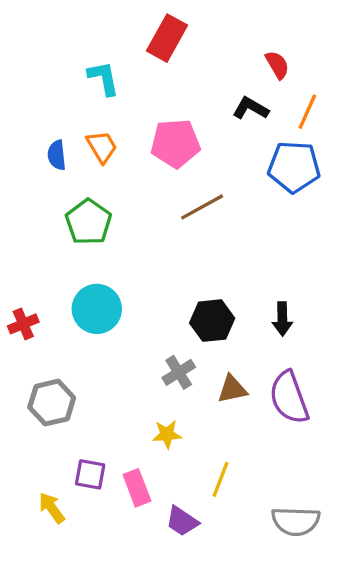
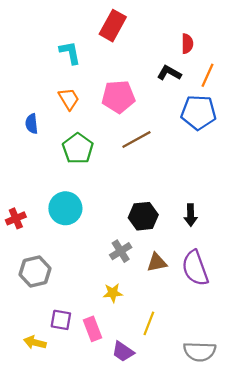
red semicircle: (277, 65) -> (187, 44), turned 30
blue semicircle: (57, 155) -> (32, 124), moved
green pentagon: (88, 222) -> (78, 149), moved
yellow arrow: (52, 508) -> (35, 342), turned -40

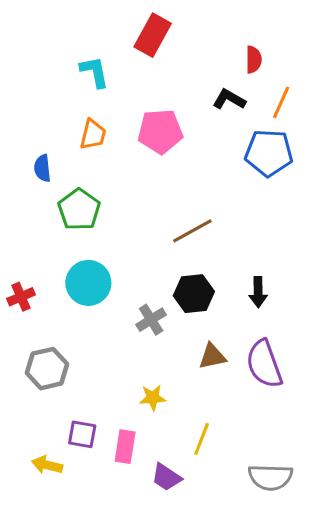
orange trapezoid: (69, 99) -> (93, 135), turned 45
brown line: (136, 139) -> (192, 231), moved
green pentagon: (78, 149) -> (79, 209), moved
gray cross: (121, 251) -> (151, 320), moved
pink rectangle: (92, 329) -> (125, 447), turned 30

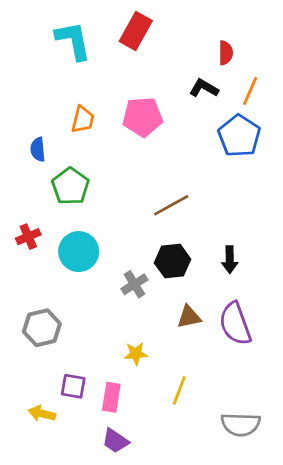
cyan L-shape: (94, 72) -> (73, 41), moved, size x1.4
blue pentagon: (269, 153) -> (239, 136), turned 30
red cross: (21, 297) -> (28, 237), moved
purple trapezoid: (166, 477) -> (115, 441), moved

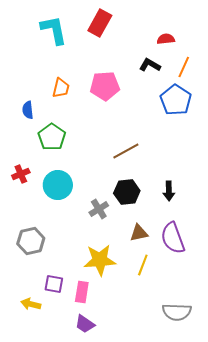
red semicircle: (226, 53) -> (166, 39), turned -96
yellow star: (136, 354) -> (100, 260), size x1.8
yellow line: (179, 390) -> (143, 265), moved

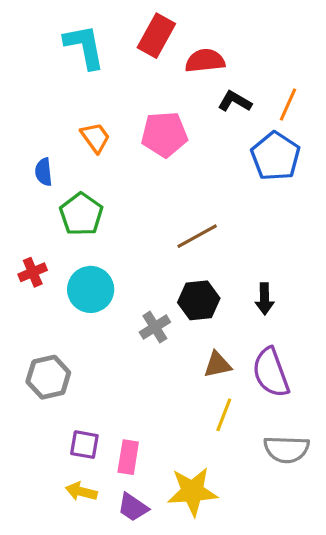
red semicircle: (166, 39) -> (205, 61), moved, size x1.4
orange trapezoid: (61, 88) -> (95, 137), turned -50
yellow star: (100, 260) -> (192, 492), moved
yellow arrow: (31, 304) -> (81, 492), moved
gray semicircle: (177, 312) -> (286, 449), moved

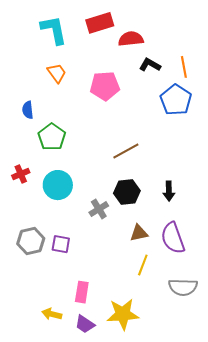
red rectangle: (156, 36) -> (100, 23), turned 44
orange line: (288, 105) -> (184, 67), turned -35
orange trapezoid: (95, 137) -> (57, 73), moved
purple square: (84, 445) -> (61, 244), moved

